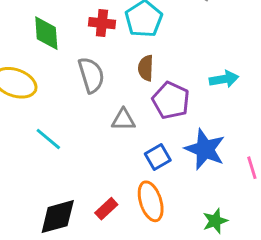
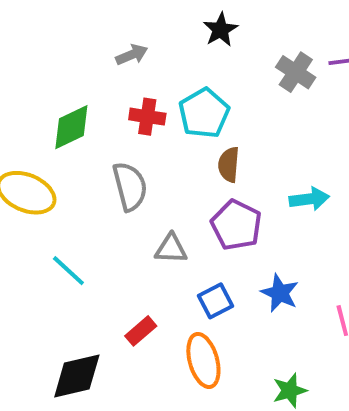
green diamond: (46, 33) -> (71, 127), turned 66
brown semicircle: (146, 68) -> (229, 165), moved
blue star: (205, 149) -> (280, 293), size x0.7
red rectangle: (106, 209) -> (141, 331), moved

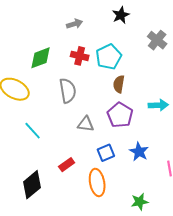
black diamond: (77, 376) -> (32, 185), turned -32

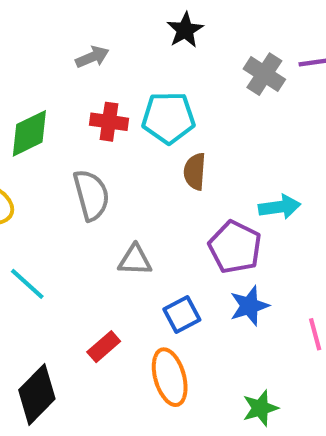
cyan pentagon: (109, 57) -> (168, 118), turned 30
purple pentagon: (120, 115) -> (235, 247), moved
blue star: (139, 152) -> (249, 306), turned 30

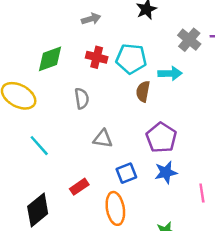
gray semicircle: (91, 195) -> (82, 98), size x0.7
cyan arrow: (280, 207) -> (170, 73), moved

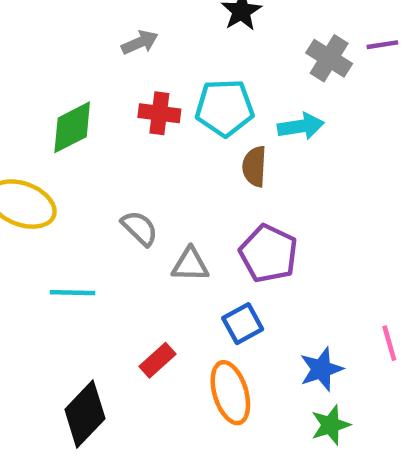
gray semicircle: (82, 98) -> (140, 228), moved, turned -30
purple pentagon: (161, 138) -> (269, 254), moved
cyan line: (39, 146) -> (73, 293), turned -40
blue star: (166, 172) -> (321, 369), moved

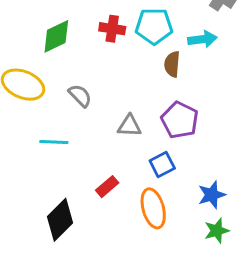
gray semicircle: (140, 228) -> (80, 96), moved

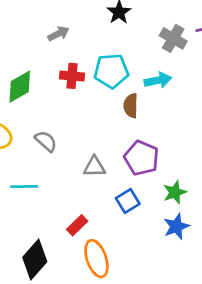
orange ellipse: (153, 208) -> (96, 259), moved
green star: (217, 231) -> (175, 192), moved

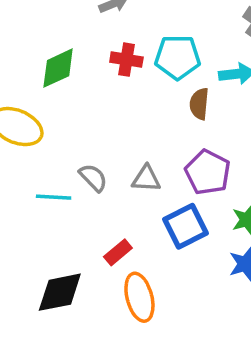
gray semicircle: (46, 141) -> (93, 178), moved
blue square: (128, 201) -> (186, 226), size x1.4
black diamond: (35, 259) -> (60, 292), turned 33

